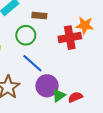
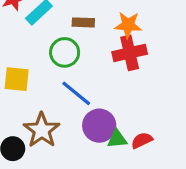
orange star: (85, 25) -> (128, 25), moved
green triangle: (59, 95) -> (117, 139), turned 32

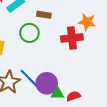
orange star: (128, 25) -> (87, 22), moved
blue line: (76, 93) -> (29, 78), moved

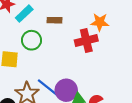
green circle: (29, 33) -> (31, 40), moved

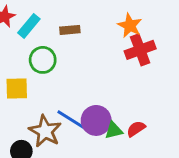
orange star: (100, 22) -> (130, 26), turned 30
red cross: (86, 40) -> (140, 50), moved

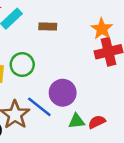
green circle: (43, 60) -> (22, 65), moved
purple circle: (96, 120) -> (63, 93), moved

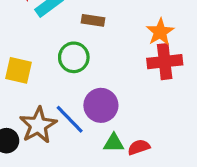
green circle: (22, 65) -> (74, 57), moved

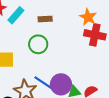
red cross: (165, 62) -> (95, 35), turned 30
purple circle: (101, 105) -> (61, 84), moved

